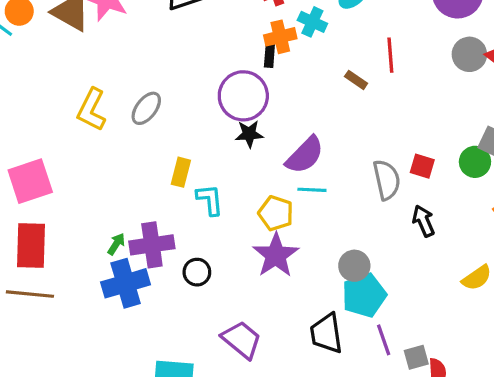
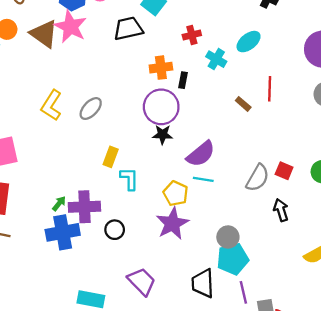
orange cross: (280, 37) -> (161, 68), moved
gray semicircle: (387, 180) -> (258, 178), turned 36

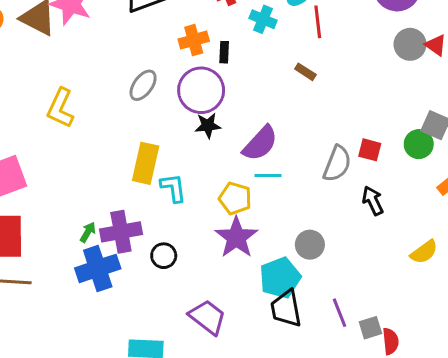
red line: (270, 89) -> (318, 22), moved
gray ellipse: (91, 109) -> (143, 85), moved
yellow rectangle: (111, 157) -> (146, 163), size x1.5
cyan pentagon: (233, 259) -> (280, 278), moved

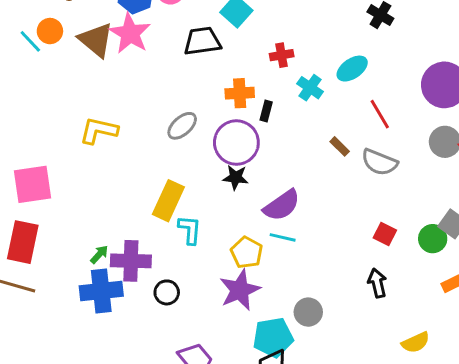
red line: (318, 22) -> (380, 114), moved, turned -36
yellow L-shape: (60, 108) -> (99, 130), turned 66
gray semicircle: (337, 164) -> (379, 162), moved, turned 78

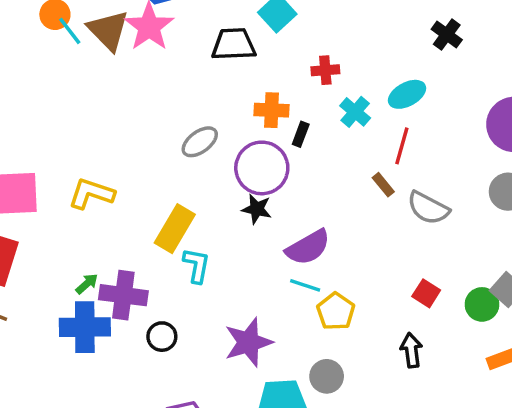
cyan line: (30, 41) -> (70, 31), moved
red line: (380, 114) -> (402, 146), moved, turned 40
yellow L-shape: (99, 130) -> (91, 194), moved
yellow pentagon: (247, 253) -> (336, 311), moved

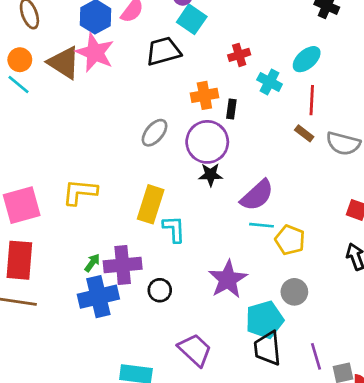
cyan line: (70, 31) -> (19, 85), moved

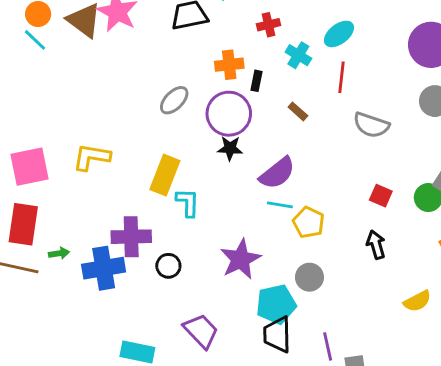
brown rectangle: (304, 133) -> (298, 111), moved
green arrow: (92, 263) -> (59, 253), moved, turned 42

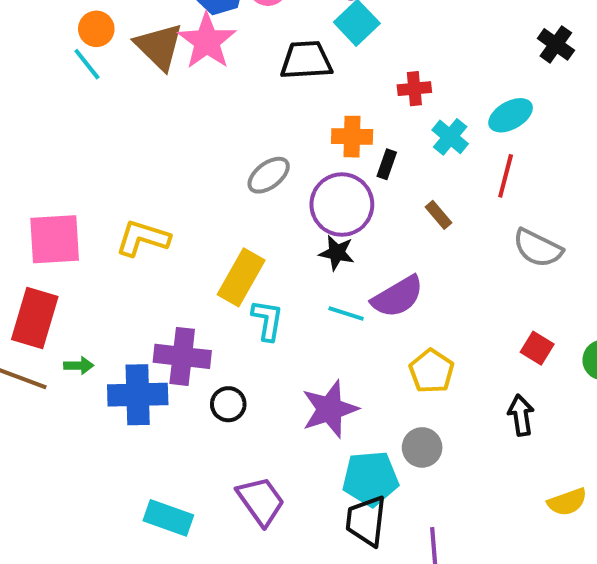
cyan line: (280, 205) -> (346, 313), moved

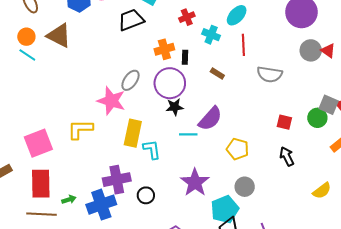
pink star: (207, 41) -> (111, 101), moved

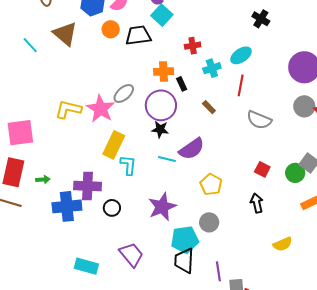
cyan cross: (211, 35) -> (212, 68), turned 36
orange circle: (26, 37) -> (111, 29), moved
black rectangle: (185, 57) -> (182, 84), turned -40
yellow L-shape: (80, 129) -> (68, 109), moved
green arrow: (69, 200) -> (43, 180), moved

